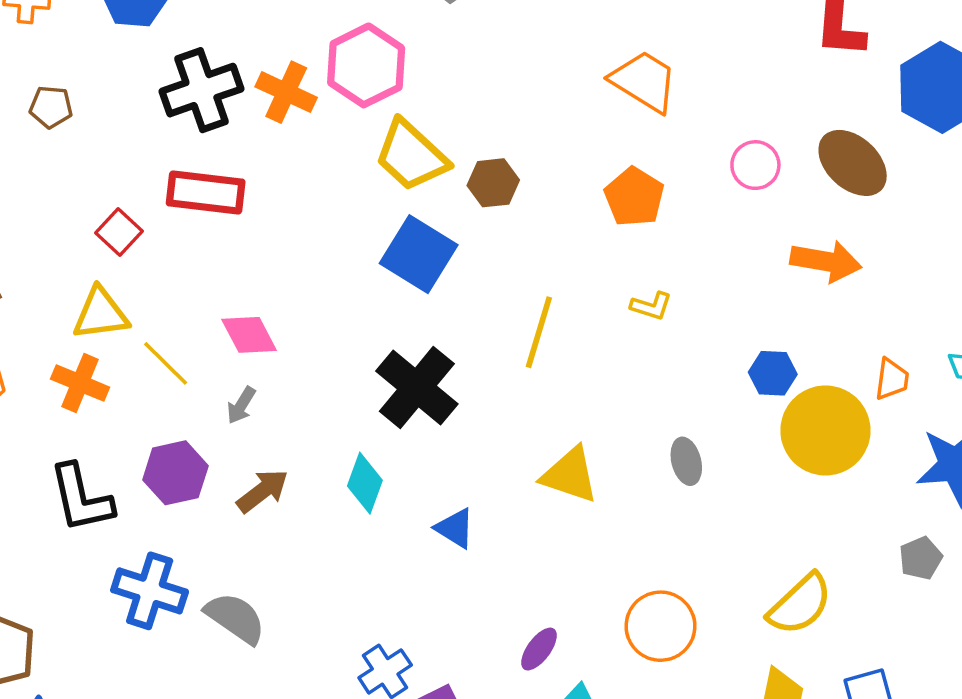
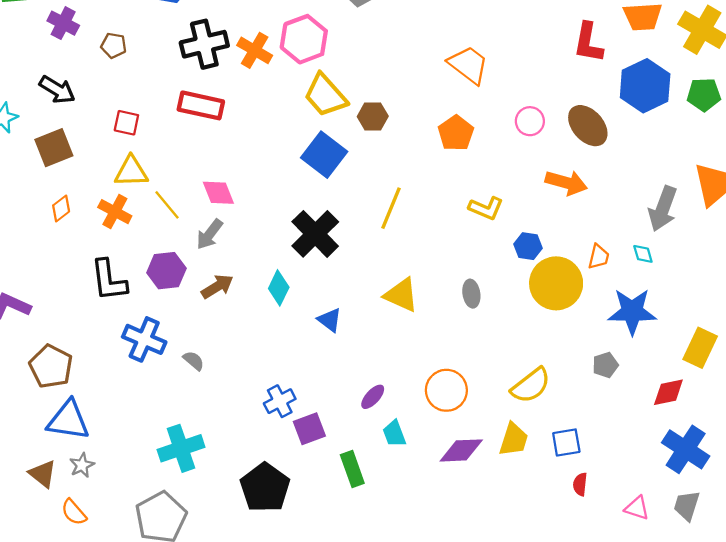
red square: (119, 232) -> (126, 123), moved, turned -36
yellow L-shape: (651, 306) -> (486, 208), moved, size x1.4
gray arrow: (241, 405) -> (210, 234), size x1.4
gray semicircle: (235, 618) -> (194, 361), size x0.6

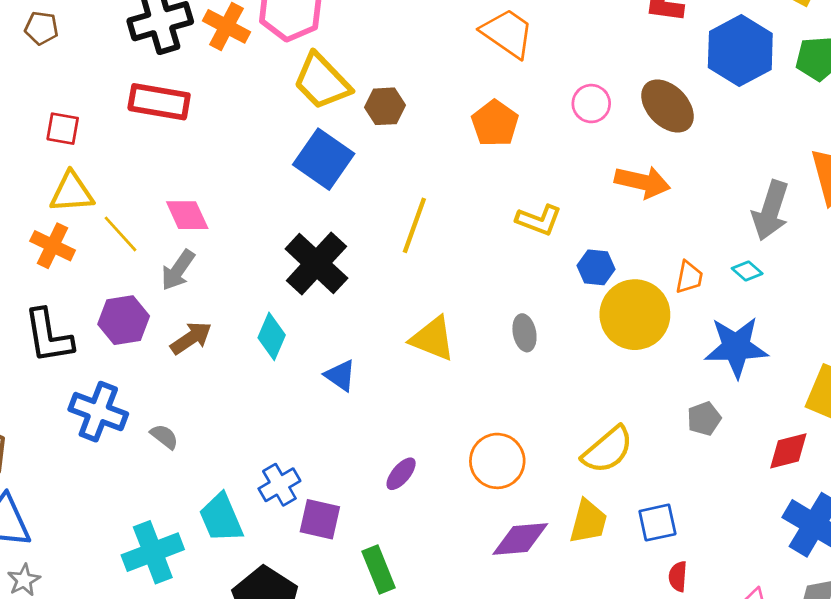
cyan diamond: (643, 254) -> (747, 271), turned -30
purple square: (309, 429) -> (320, 519), turned 36
cyan trapezoid: (394, 434) -> (221, 518), moved, size x1.4

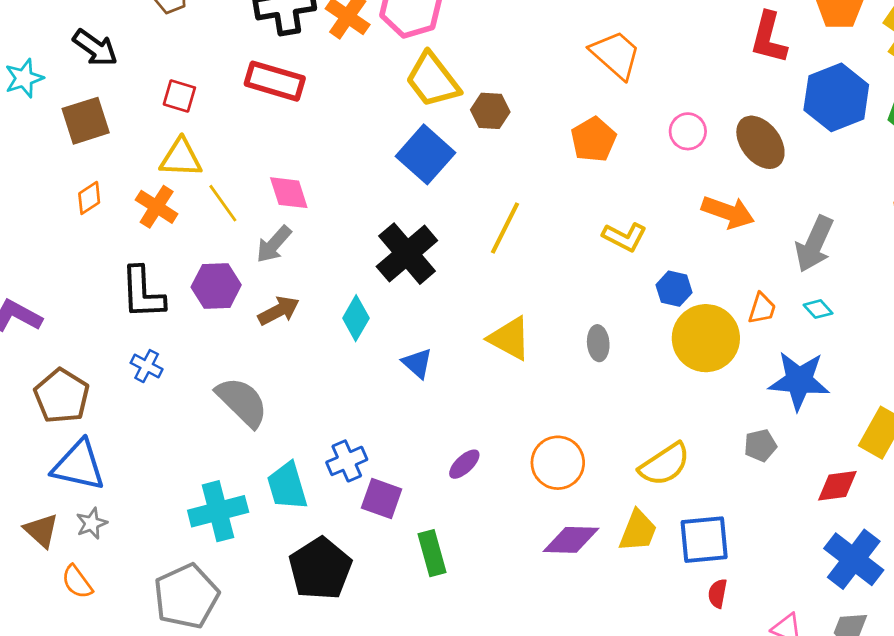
gray arrow: (771, 211) -> (814, 244), moved
blue cross: (98, 412) -> (147, 366), moved, size x0.6
gray semicircle: (164, 437) -> (242, 402), size x2.0
blue square: (657, 523) -> (704, 540), size x1.4

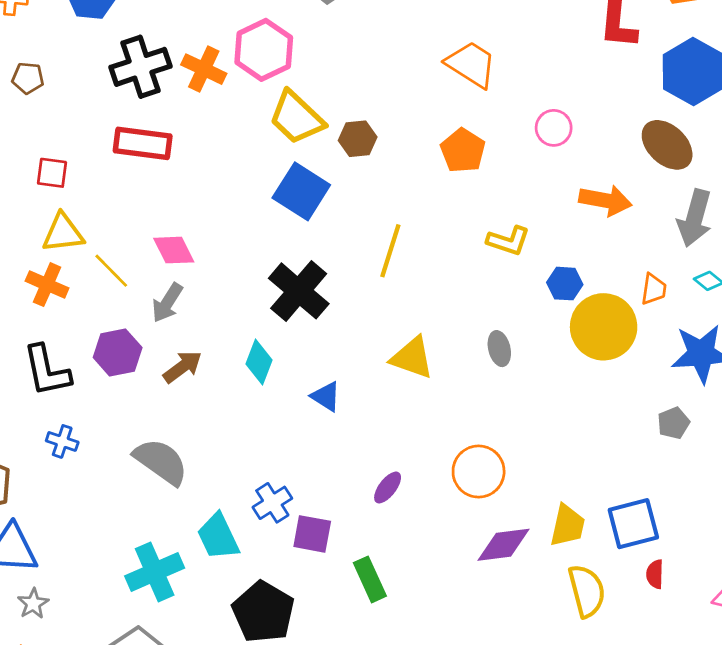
brown ellipse: (760, 142) -> (667, 145), moved
yellow semicircle: (665, 464) -> (587, 591), moved, turned -62

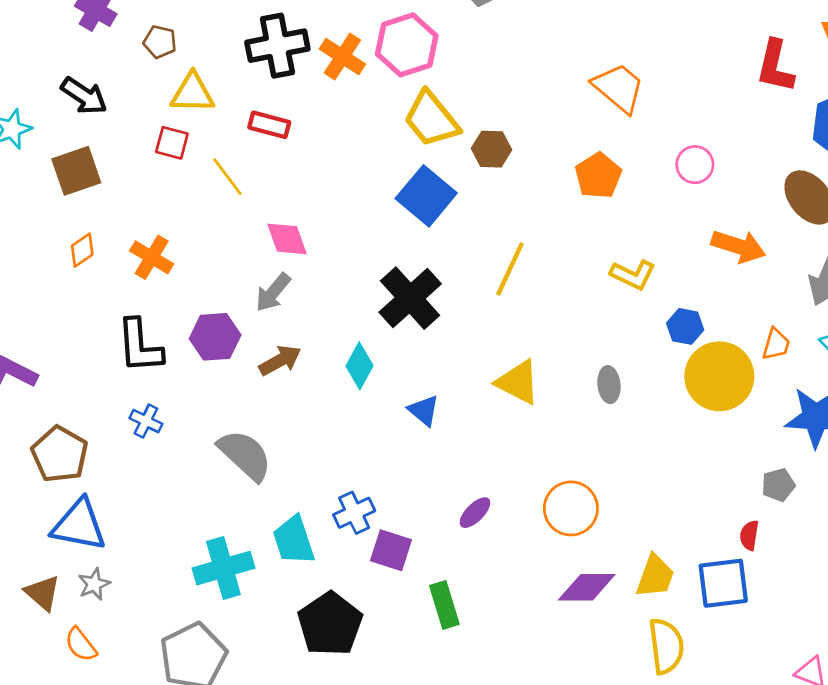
red rectangle: (143, 143) -> (269, 125), size x0.7
yellow triangle: (63, 233) -> (193, 93), moved
yellow line: (111, 271) -> (227, 177), moved
red semicircle: (655, 574) -> (749, 535), moved

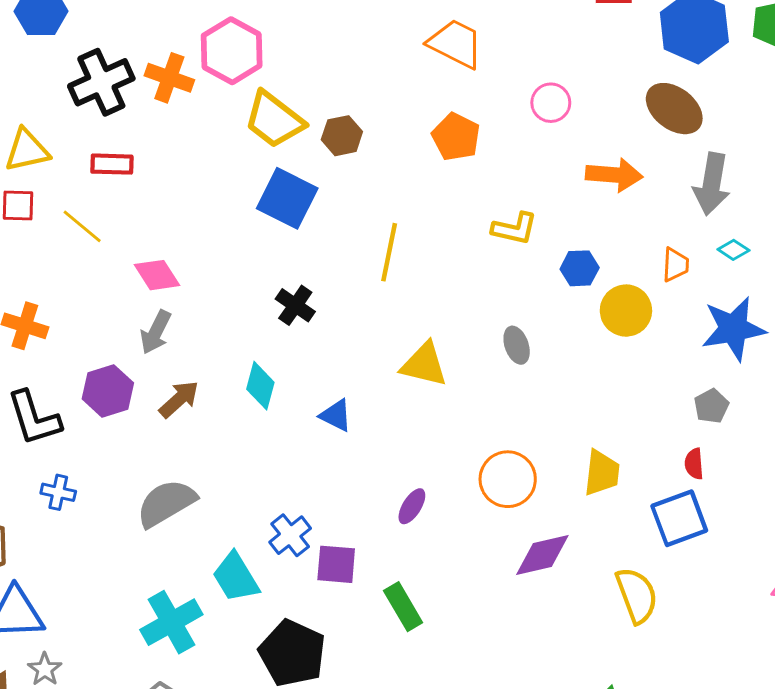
black cross: (410, 298) -> (295, 305), size x0.6
yellow circle: (719, 376) -> (626, 311), size x0.7
gray semicircle: (245, 455) -> (166, 503), turned -60
yellow trapezoid: (655, 576) -> (602, 473), moved

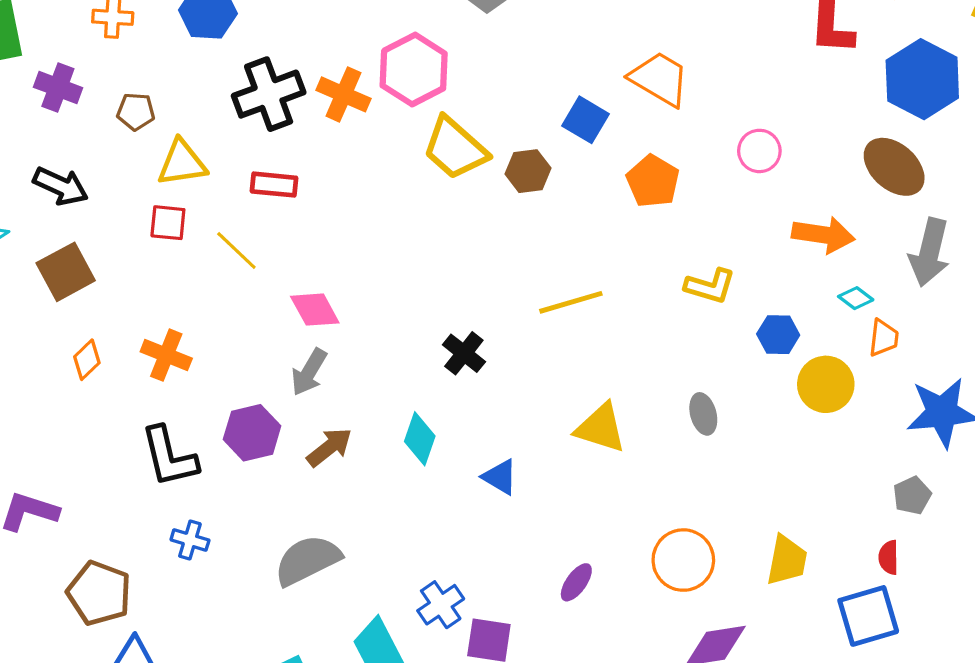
blue square: (287, 198) -> (585, 120), moved, size x0.7
cyan diamond: (733, 250) -> (856, 298), moved
yellow line: (389, 252) -> (571, 302), turned 58

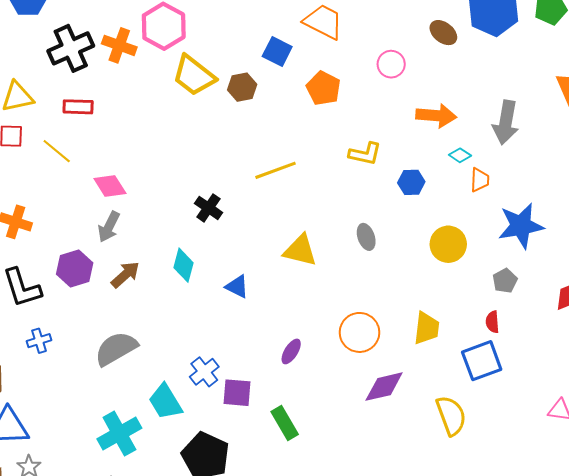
brown ellipse: (894, 167) -> (443, 33), moved, size x0.7
yellow circle: (826, 384) -> (448, 244), moved
blue cross: (190, 540) -> (39, 341), turned -30

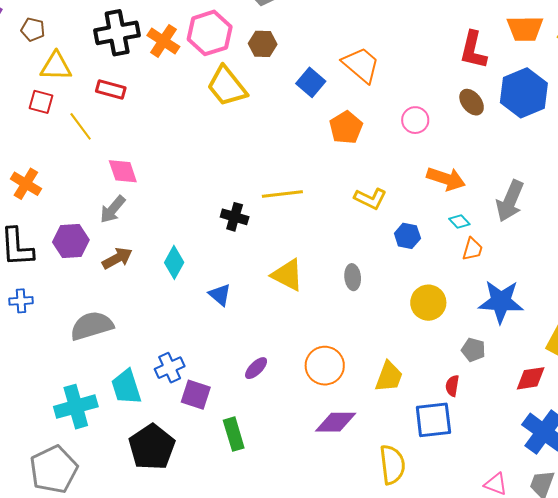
brown hexagon: (242, 87) -> (263, 44), moved
black cross: (208, 208) -> (235, 217), moved, turned -32
gray pentagon: (505, 281) -> (473, 350), turned 30

